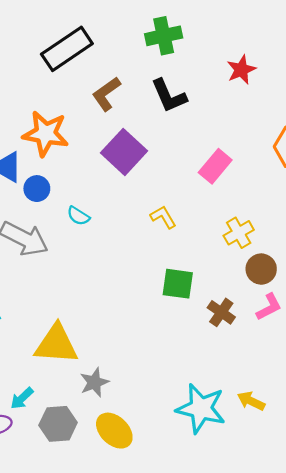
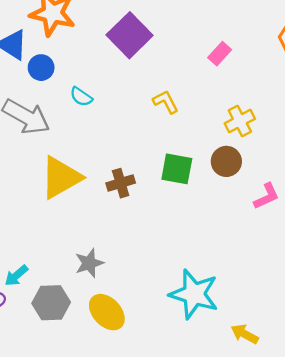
pink rectangle: (215, 166) -> (220, 54), size x0.7
brown circle: (261, 269) -> (226, 161), moved
brown cross: (221, 312) -> (121, 183), moved, turned 36
yellow triangle: (56, 344) -> (61, 178), moved, turned -36
yellow arrow: (251, 401) -> (245, 334), moved

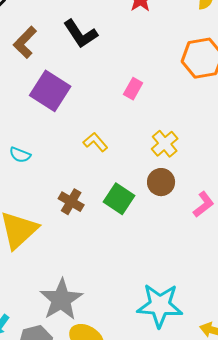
green square: (177, 169) -> (119, 199), turned 36
brown cross: (121, 183) -> (71, 202), moved, turned -30
gray star: (89, 263) -> (61, 300), size x1.6

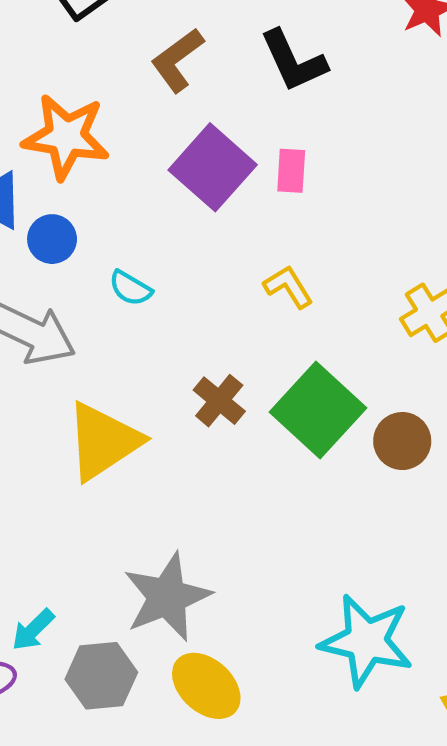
pink rectangle: (133, 89) -> (291, 171), moved, turned -35
brown circle: (161, 182) -> (402, 441), moved
green square: (119, 199) -> (318, 410), size x1.4

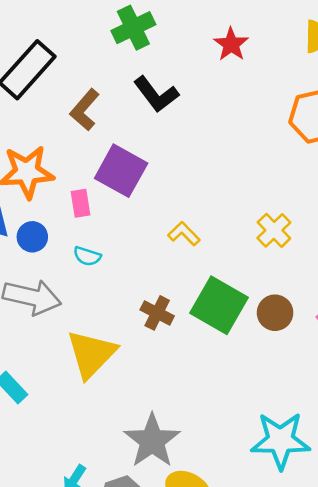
pink rectangle: (291, 171) -> (81, 203), moved

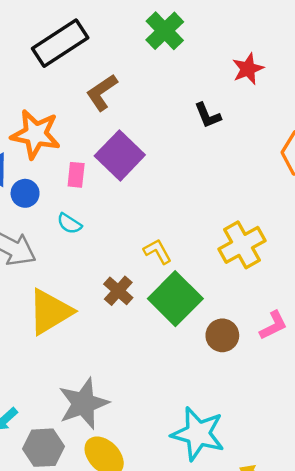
green cross: (133, 28) -> (165, 31), turned -33
black L-shape: (156, 94) -> (208, 115), moved, size x0.7
yellow cross: (274, 230) -> (242, 245), size x1.4
yellow L-shape: (184, 234) -> (158, 251), moved
brown circle: (275, 313) -> (222, 335), moved

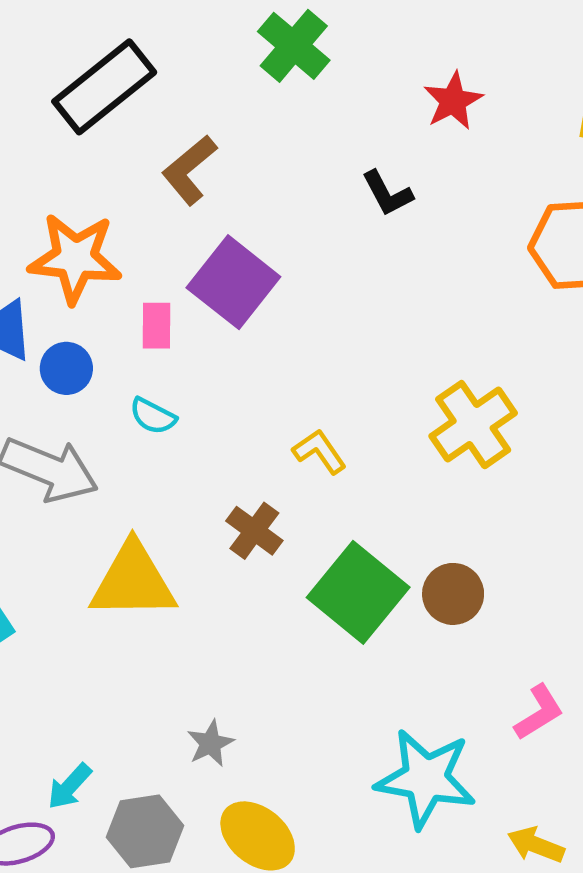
green square: (175, 299) -> (358, 592), moved
yellow triangle: (50, 312) -> (133, 581), turned 36
pink L-shape: (273, 325) -> (539, 712), moved
gray star: (83, 404) -> (210, 743), size x0.5

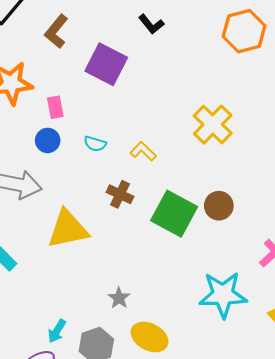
purple square: (233, 282) -> (106, 64), moved
blue circle: (66, 368) -> (48, 140), moved
cyan semicircle: (153, 416) -> (95, 144), moved

